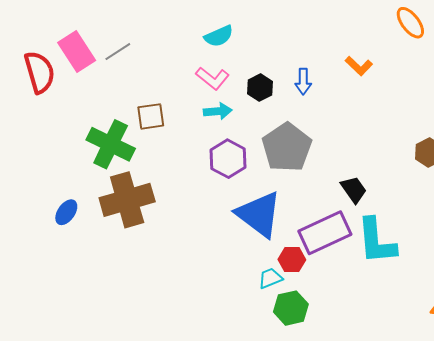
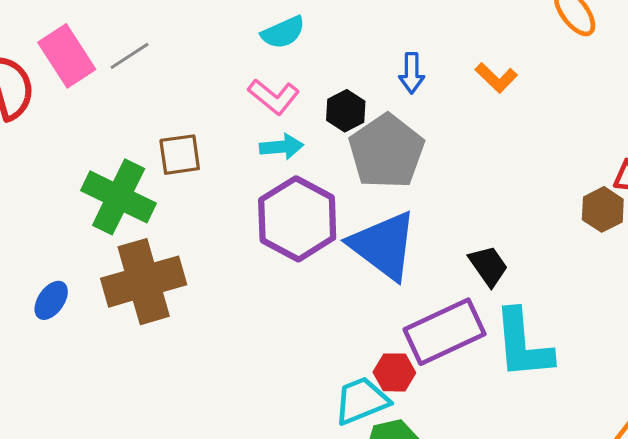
blue arrow: (303, 81) -> (412, 73), moved
gray pentagon: (287, 147) -> (387, 151), moved
purple hexagon: (228, 159) -> (297, 219), size x1.4
blue triangle: (259, 214) -> (383, 245), moved
cyan trapezoid: (270, 278) -> (361, 401), size x1.5

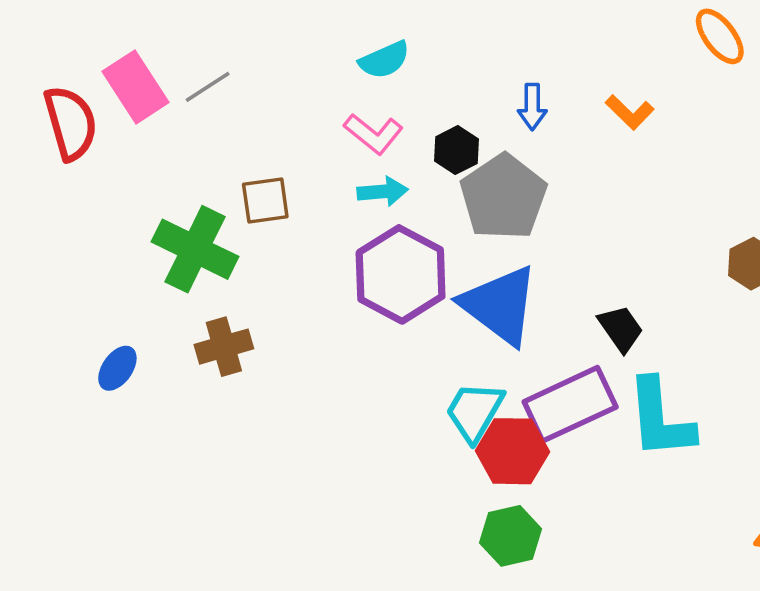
brown cross: (144, 282) -> (224, 347), size x0.6
red hexagon: (394, 372) -> (512, 451), size x1.5
cyan trapezoid: (361, 401) -> (475, 412), moved, turned -38

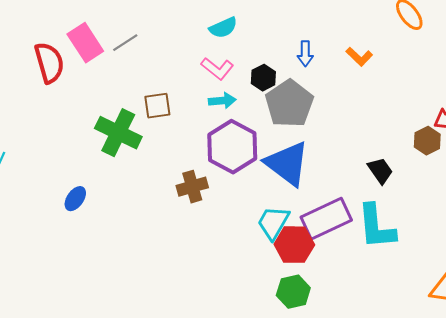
black trapezoid: (621, 329) -> (380, 171), moved
brown cross: (224, 347) -> (192, 187), moved

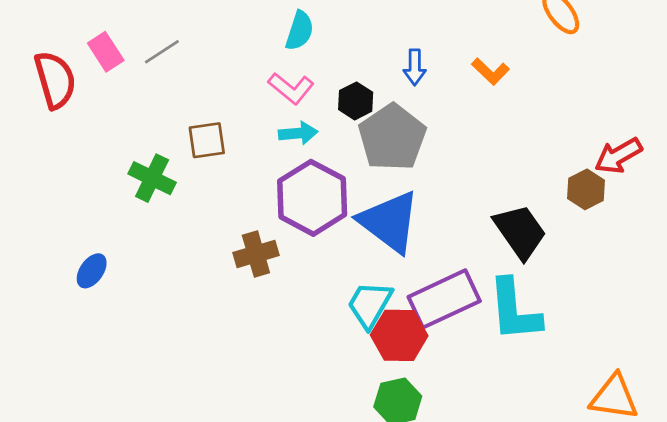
cyan semicircle: (223, 28) -> (299, 31), turned -48
pink rectangle: (85, 43) -> (106, 52), size x0.7
green cross: (118, 133) -> (152, 178), size x0.7
black trapezoid: (380, 171) -> (520, 232), size x1.5

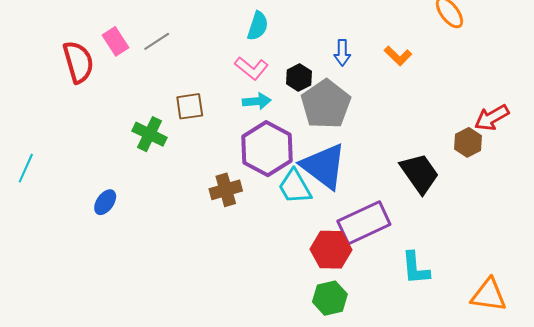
cyan trapezoid: (370, 305) -> (295, 187), moved, turned -60
cyan L-shape: (514, 310) -> (415, 268), moved, size x0.7

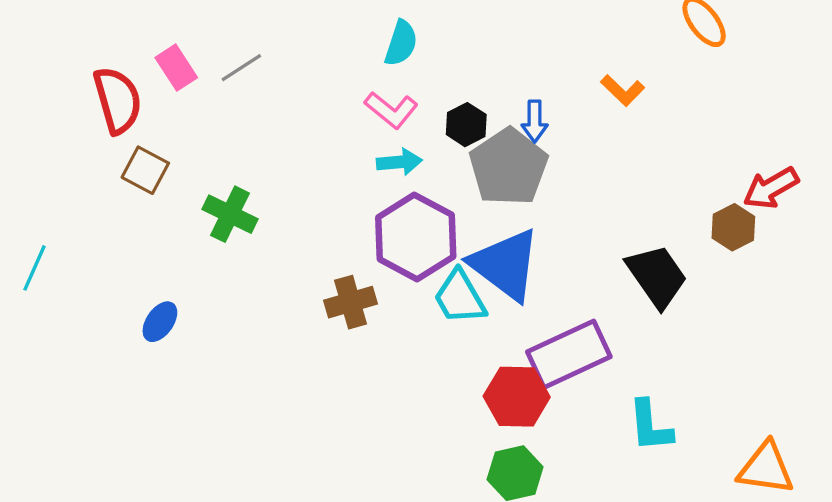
blue arrow: (342, 53) -> (535, 121), moved
brown square: (190, 106) -> (145, 170), moved, turned 36

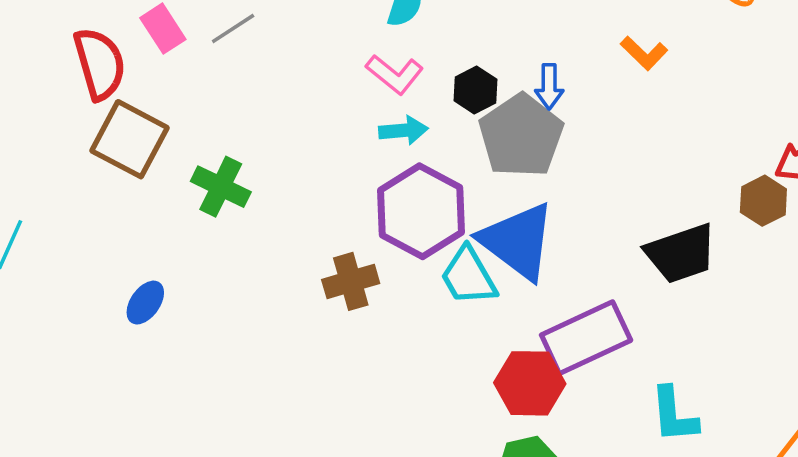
brown square: (145, 170) -> (129, 139), size x1.5
black trapezoid: (657, 276) -> (681, 253), turned 106

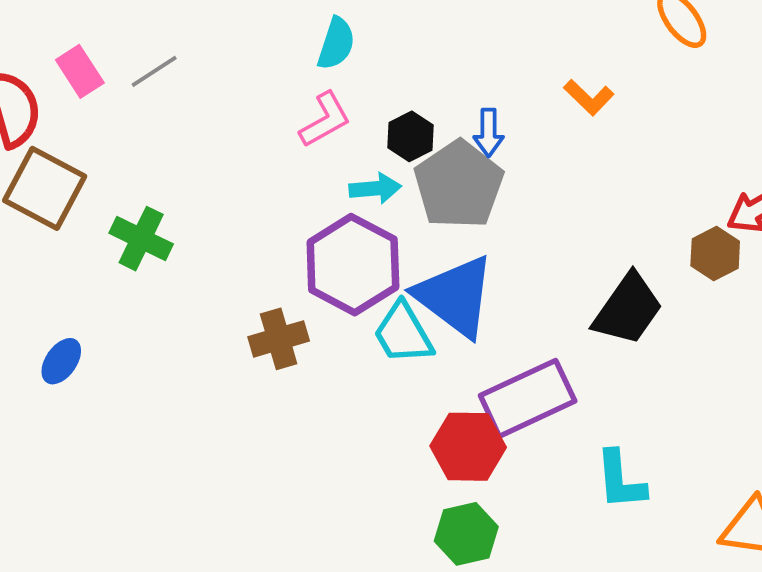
pink L-shape: (395, 74) -> (325, 120), turned -68
cyan arrow: (403, 130) -> (375, 188), moved
black trapezoid: (681, 253) -> (628, 309), turned -36

